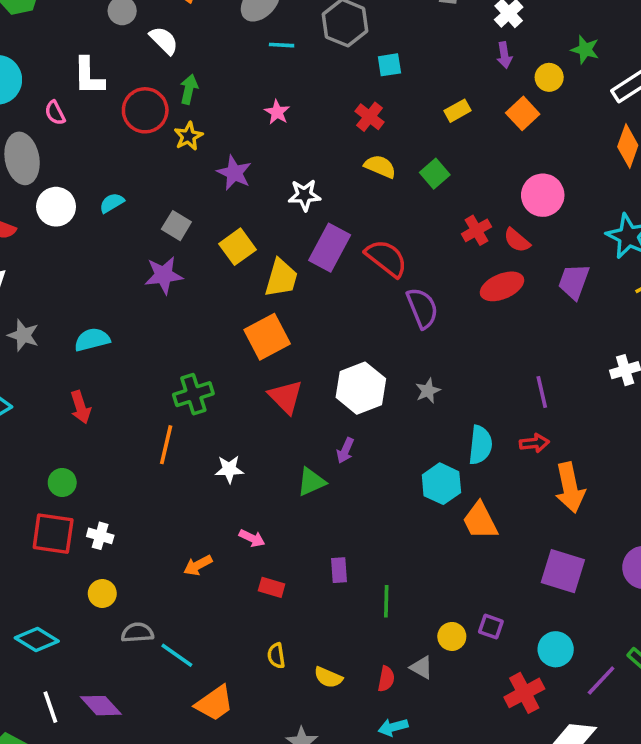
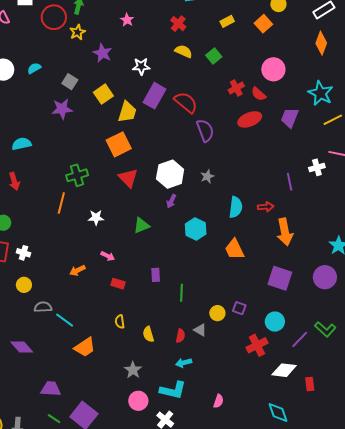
purple line: (542, 392) -> (290, 182), moved
purple arrow: (345, 451) -> (171, 201), moved
cyan hexagon: (441, 484) -> (196, 229), moved
yellow semicircle: (328, 677) -> (148, 334), turned 49

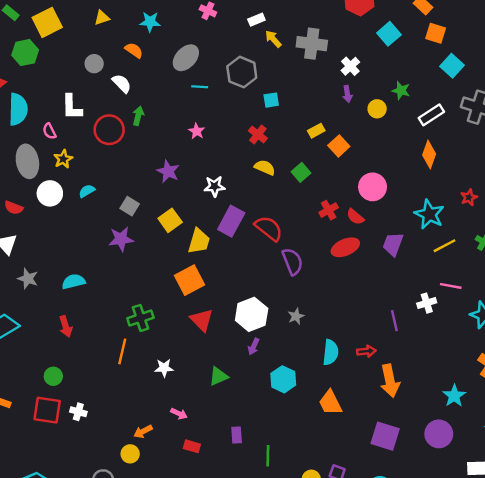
orange square: (263, 24) -> (339, 146), moved
yellow star: (78, 32) -> (63, 159), moved
yellow circle: (24, 285) -> (130, 454), moved

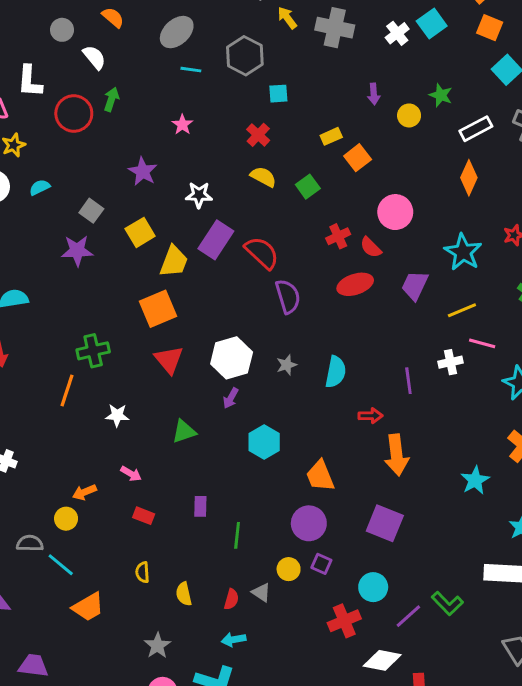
white cross: (350, 66) -> (397, 33), moved
yellow line: (445, 246) -> (462, 310), moved
cyan semicircle: (331, 352) -> (336, 372), moved
purple circle: (439, 434) -> (309, 523), moved

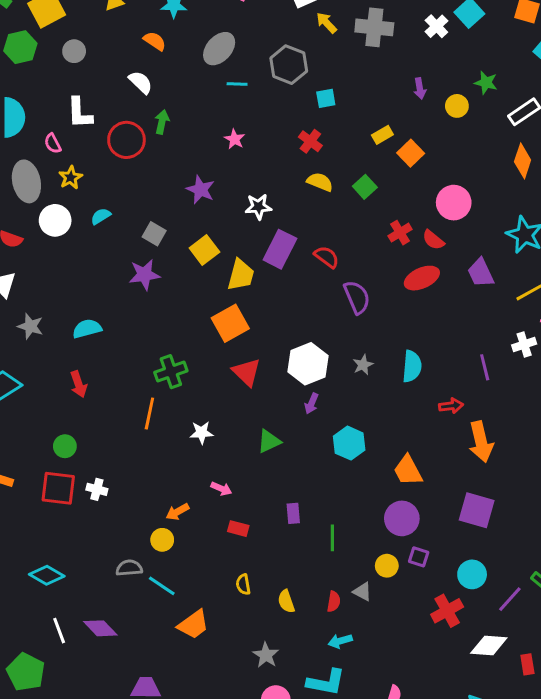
gray circle: (62, 30) -> (74, 51), moved
red semicircle: (262, 253) -> (327, 257), size x0.7
purple trapezoid: (415, 285) -> (481, 273), turned -44

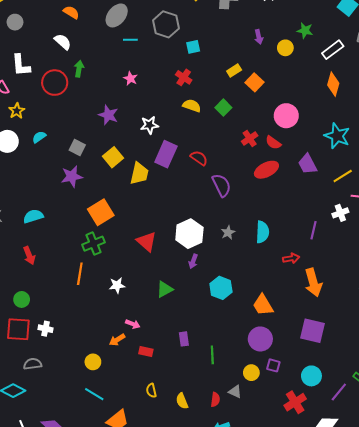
orange square: (230, 323) -> (101, 212), moved
purple line: (485, 367) -> (313, 230), turned 30
orange arrow: (177, 512) -> (117, 340), moved
gray semicircle: (129, 568) -> (33, 364), moved

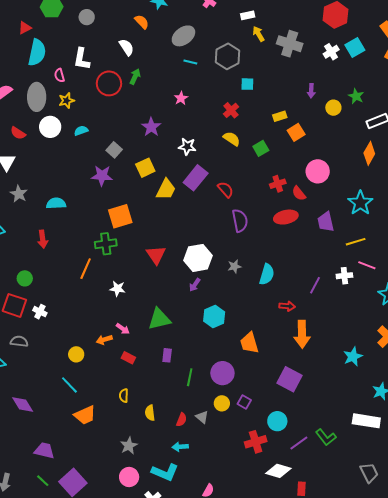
green triangle: (165, 289) -> (159, 319), moved, size x1.4
purple circle: (260, 339) -> (222, 373), moved

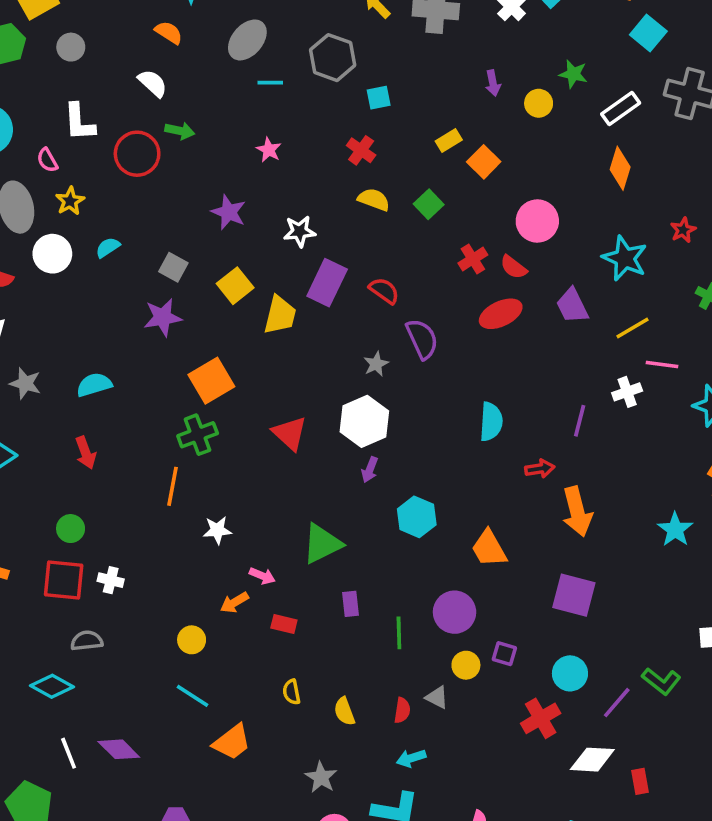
green arrow: (135, 77) -> (180, 131), turned 91
gray star: (234, 266) -> (376, 364), moved
white star: (117, 289) -> (217, 530), moved

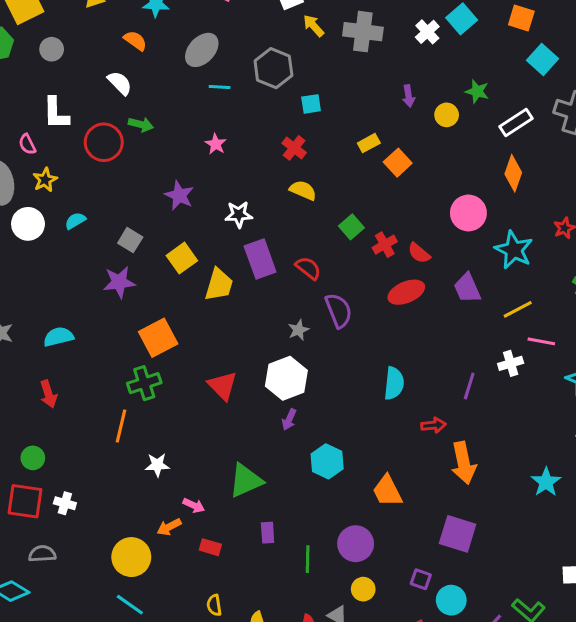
green square: (429, 204) -> (351, 227), moved
pink circle: (537, 221) -> (468, 213), moved
purple rectangle: (327, 283) -> (260, 259), turned -48
yellow circle: (192, 640) -> (131, 557), size x1.6
purple square: (504, 654) -> (421, 579), moved

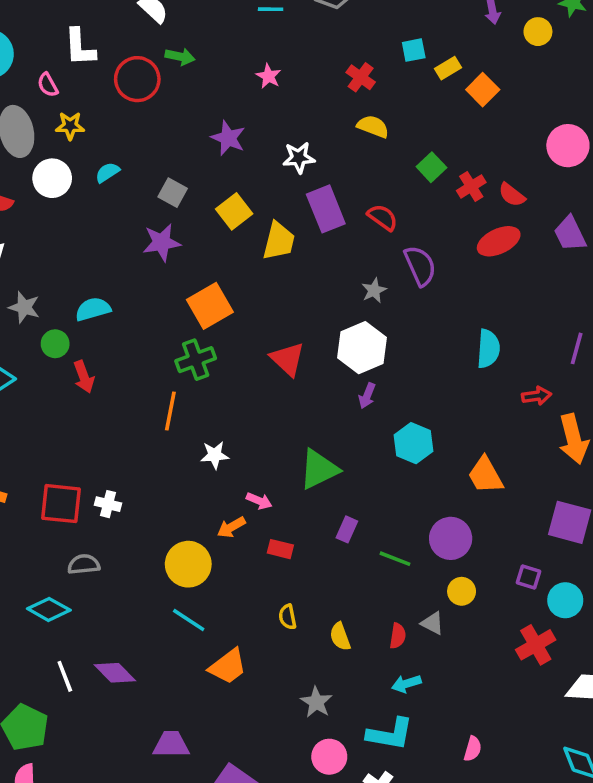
cyan square: (311, 104) -> (414, 50), moved
yellow star: (45, 180) -> (70, 126), turned 30
green circle: (33, 458) -> (55, 344), moved
purple rectangle: (268, 533) -> (347, 529), turned 30
green line: (308, 559) -> (395, 559), turned -68

